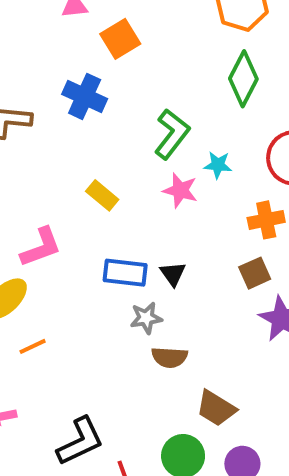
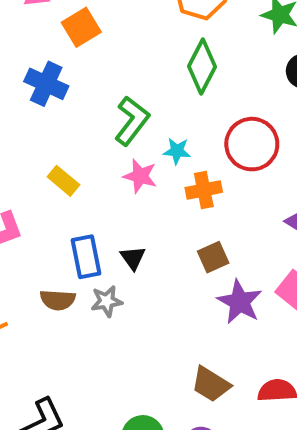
orange cross: (266, 220) -> (204, 190), moved
blue rectangle: (125, 273) -> (86, 257), turned 72
brown semicircle: (169, 357) -> (58, 300), moved
brown trapezoid: (216, 408) -> (211, 384), moved

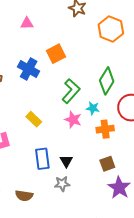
orange square: (81, 27) -> (56, 54), moved
green diamond: (202, 66) -> (107, 81), moved
brown semicircle: (58, 300) -> (24, 196), moved
gray star: (107, 301) -> (62, 184), moved

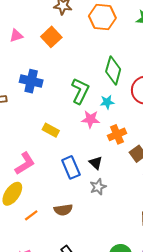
orange square: (56, 54) -> (51, 37), moved
orange cross: (105, 129) -> (117, 134), moved

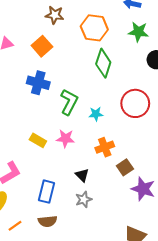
green diamond: (113, 70) -> (103, 63), moved
blue cross: (31, 81) -> (38, 83), moved
pink star: (91, 119) -> (65, 138), moved
blue rectangle: (71, 167) -> (47, 192), moved, turned 35

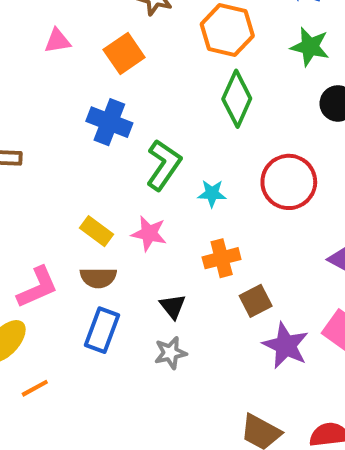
brown semicircle: (48, 221) -> (98, 278), moved

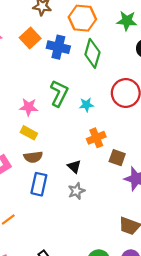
blue cross: (109, 122) -> (58, 47), moved
pink star: (149, 233) -> (29, 107), moved
brown square: (256, 301) -> (117, 158), turned -35

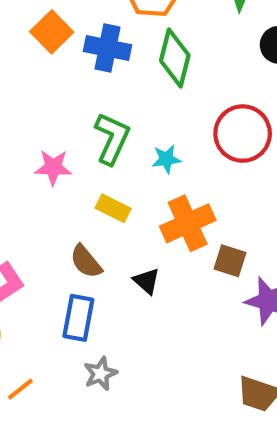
yellow rectangle: (29, 133) -> (113, 208), moved
orange cross: (96, 138) -> (188, 223), size x1.4
brown semicircle: (33, 157) -> (86, 262), moved, turned 60
gray star: (76, 191) -> (100, 374), moved

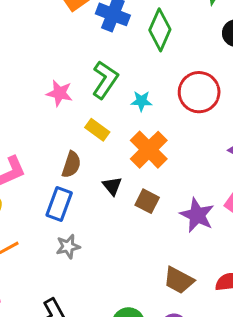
orange cross: (188, 223) -> (149, 150), turned -30
brown square: (230, 261) -> (147, 201), moved
brown semicircle: (86, 262) -> (71, 165), turned -132

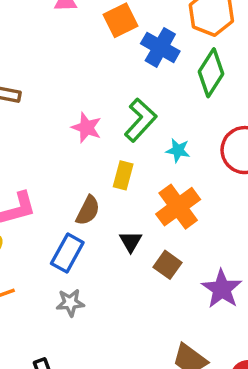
yellow rectangle: (97, 130) -> (123, 175), turned 60

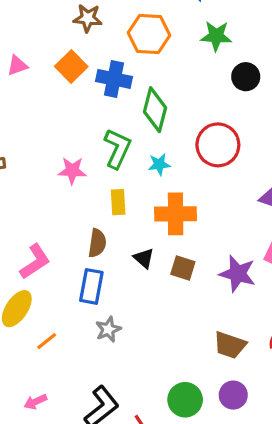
green diamond: (211, 73) -> (155, 110), moved
orange cross: (178, 207) -> (176, 214), turned -36

